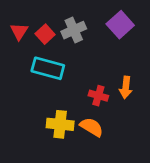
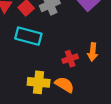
red cross: (98, 96) -> (70, 59), turned -35

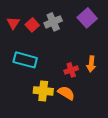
cyan rectangle: (28, 36) -> (25, 60), moved

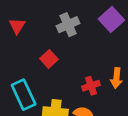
red square: (32, 25) -> (49, 59), moved
cyan rectangle: (25, 60) -> (24, 95), moved, turned 50

